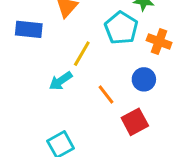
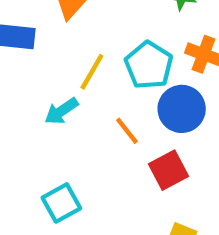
cyan pentagon: (121, 28) -> (149, 65), moved
blue circle: (144, 79) -> (182, 109), size x1.4

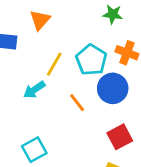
red square: (168, 170) -> (120, 137), moved

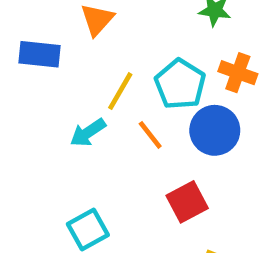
orange line: (77, 103) -> (150, 135), moved
red square: (120, 137) -> (187, 202), moved

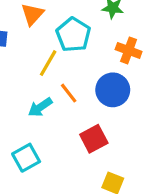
cyan pentagon: (180, 84) -> (73, 35), moved
cyan arrow: (88, 133) -> (40, 107), moved

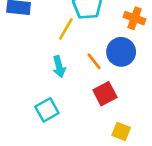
orange line: (69, 93) -> (94, 61), moved
cyan arrow: (40, 107) -> (59, 67), turned -70

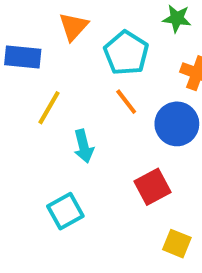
yellow line: (66, 29) -> (49, 108), moved
orange line: (94, 61) -> (126, 102), moved

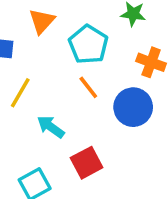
cyan arrow: (84, 146) -> (51, 127), turned 140
red square: (153, 187) -> (87, 163), moved

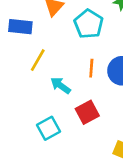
orange line: (88, 87) -> (91, 68), moved, turned 42

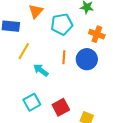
cyan pentagon: (89, 24) -> (62, 24), turned 30
red square: (87, 112) -> (61, 107), moved

